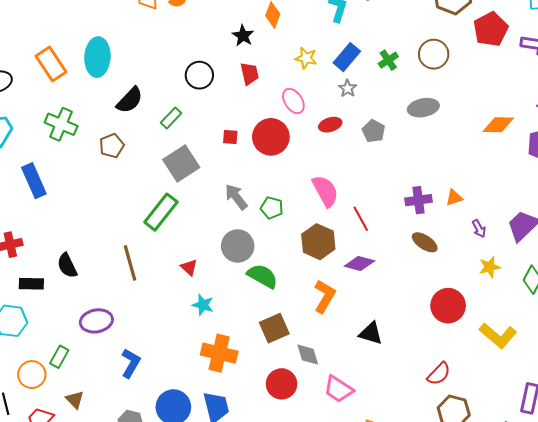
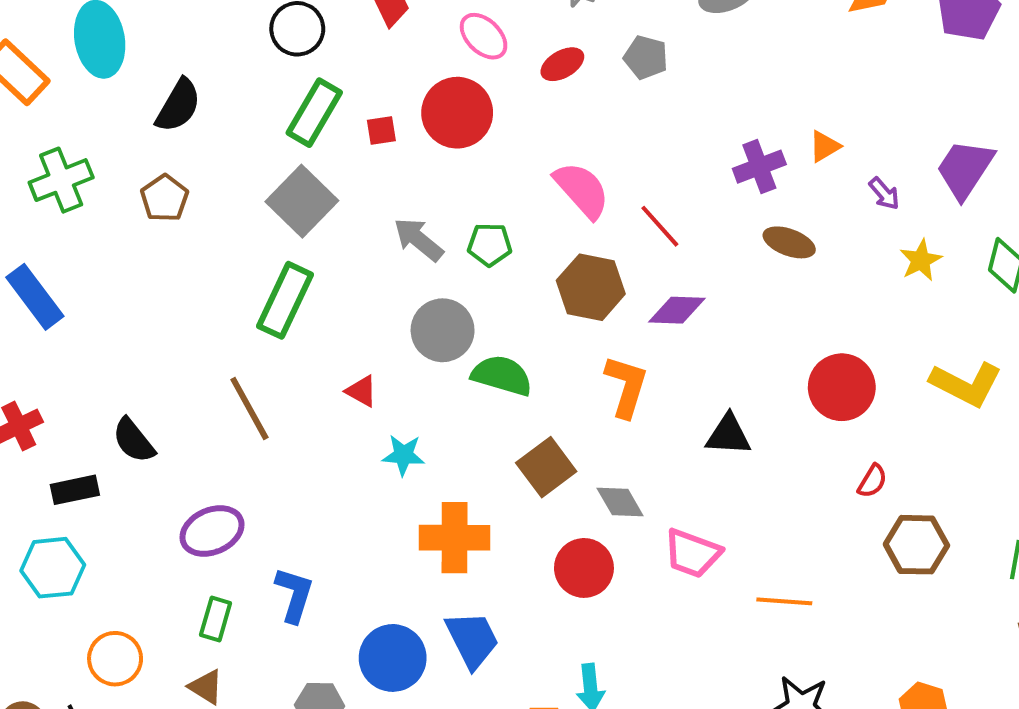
green rectangle: (171, 118) -> (314, 113), moved, size x1.5
green cross: (61, 124) -> (61, 180), turned -32
red circle: (448, 306) -> (842, 387), moved
green rectangle: (59, 357) -> (216, 619), moved
red semicircle: (439, 374) -> (872, 481), size x0.7

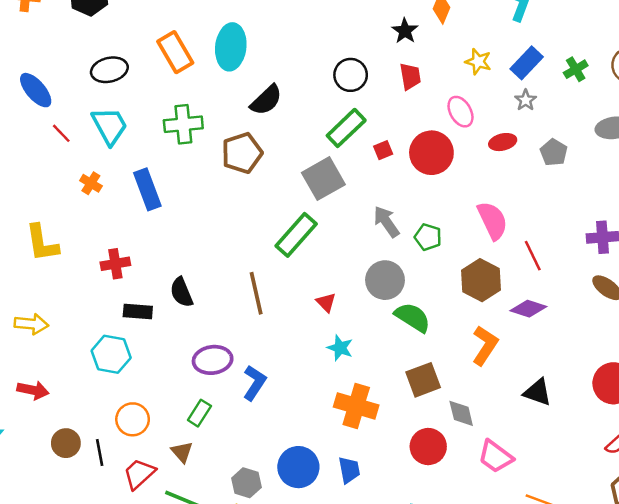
red square: (381, 130) -> (383, 150), turned -30
brown pentagon: (165, 198) -> (242, 153), size x1.4
blue L-shape: (294, 595) -> (254, 383), moved
blue trapezoid: (472, 640) -> (349, 470), size x0.7

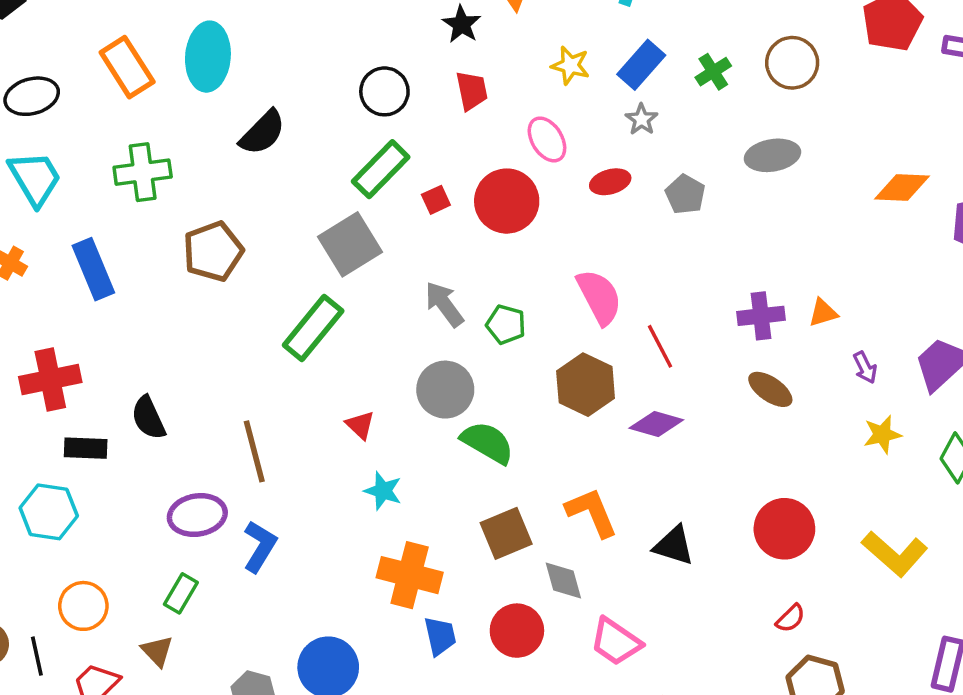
brown pentagon: (242, 153) -> (213, 251), moved
red cross: (115, 264) -> (50, 379), size x1.4
brown line: (256, 293) -> (254, 451), moved
orange L-shape: (485, 345) -> (592, 512), moved, turned -54
blue trapezoid: (349, 470) -> (440, 636), moved

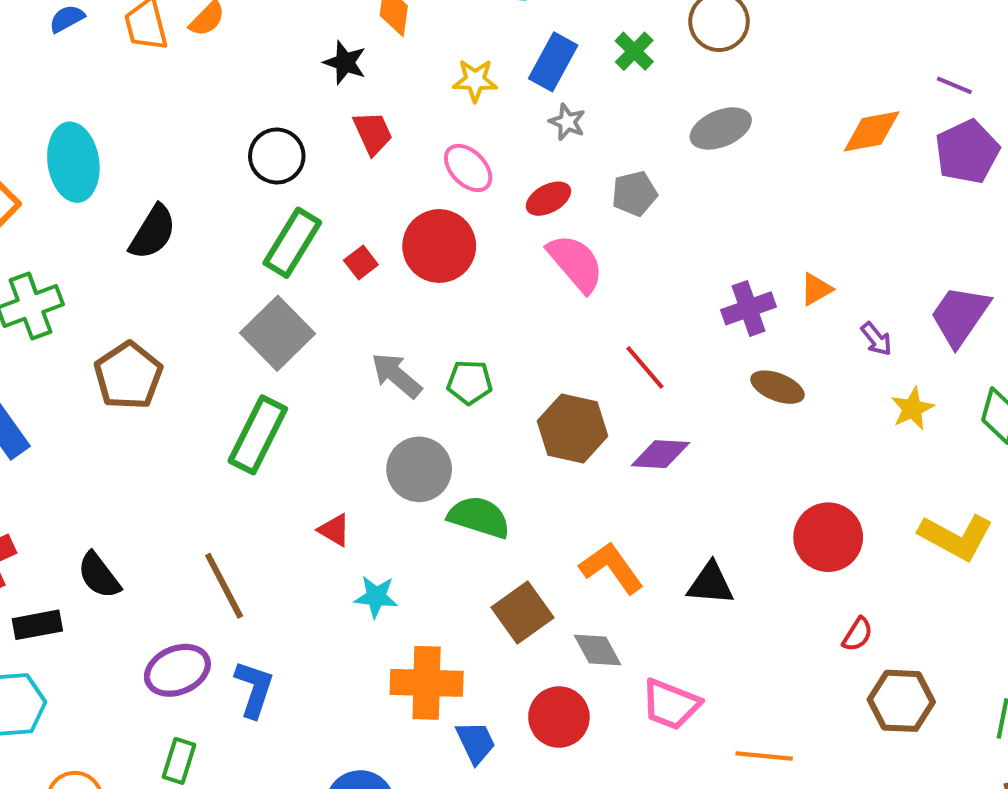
gray pentagon: (685, 194) -> (634, 193), turned -30
pink semicircle: (599, 297) -> (576, 263), moved

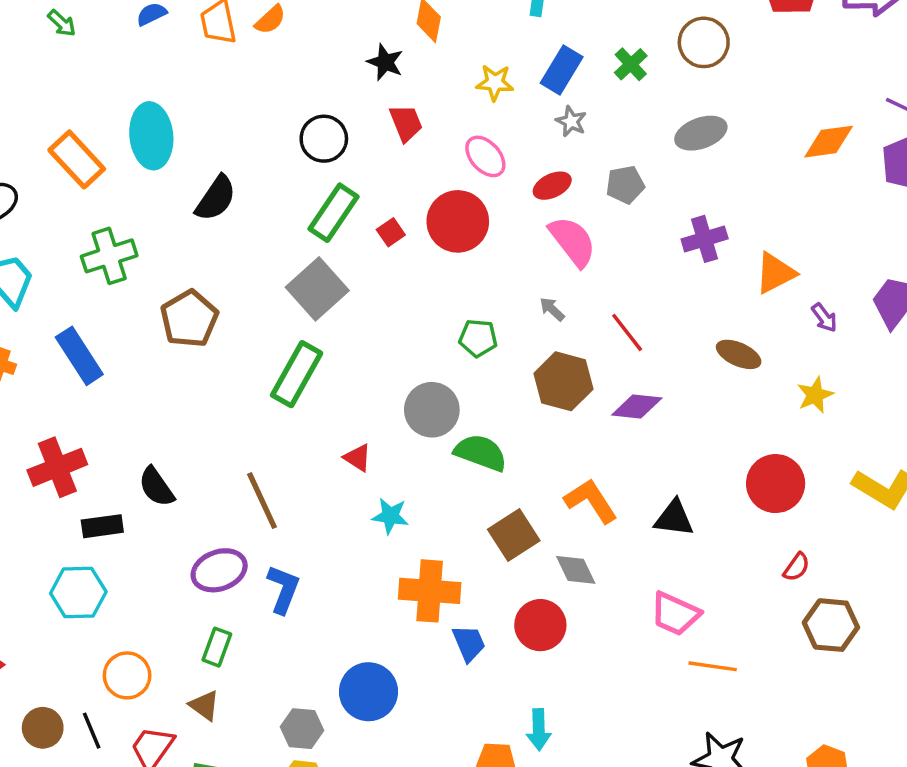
orange triangle: (816, 289) -> (775, 273), size x1.5
purple cross: (749, 308) -> (705, 239), moved
gray arrow: (396, 375) -> (552, 309), moved, size x0.6
yellow star: (912, 409) -> (815, 395), moved
pink trapezoid: (671, 704) -> (675, 614), moved

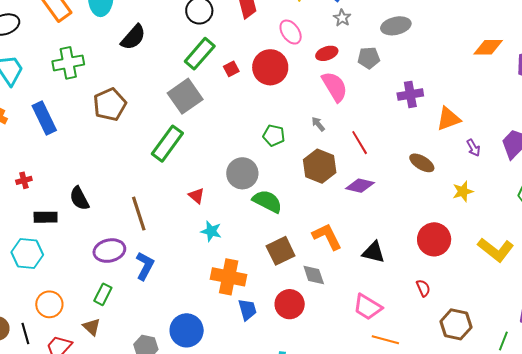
gray ellipse: (701, 133) -> (396, 26), moved
red cross: (57, 467) -> (24, 180), size x0.5
red semicircle: (796, 567) -> (423, 288), moved, turned -66

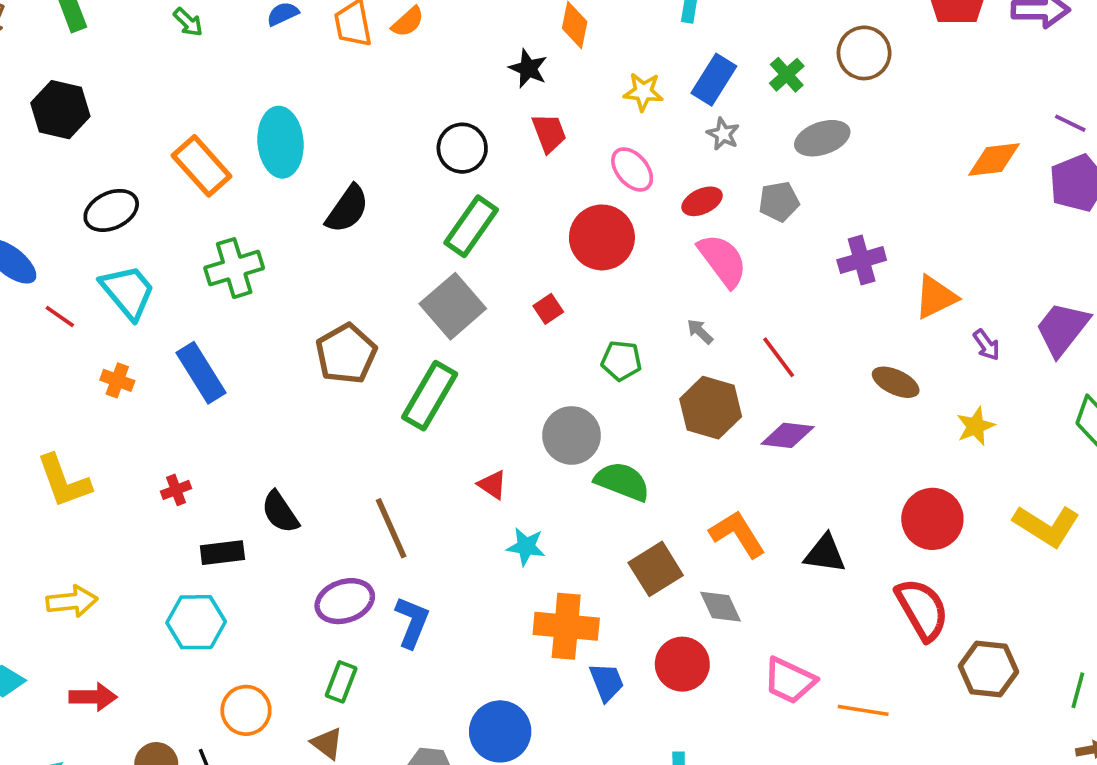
red square: (231, 69) -> (548, 309), moved
brown pentagon: (110, 104) -> (346, 354), moved
red semicircle: (423, 288) -> (922, 609), size x2.0
pink trapezoid: (368, 307) -> (790, 681), moved

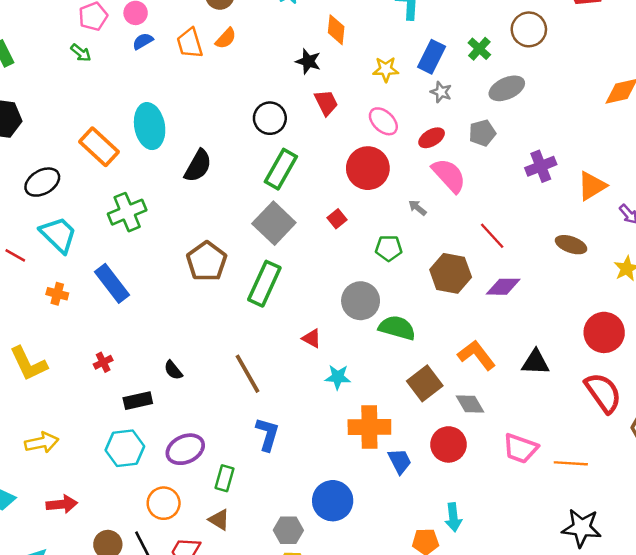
gray arrow: (700, 331) -> (417, 208), moved
black semicircle: (280, 512) -> (173, 370), size x0.7
purple ellipse: (345, 601) -> (185, 449), moved

